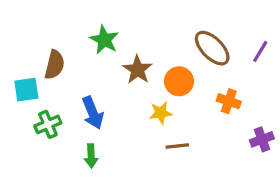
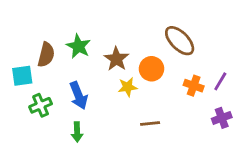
green star: (104, 40) -> (78, 46), moved
purple line: (260, 51) -> (220, 81), moved
yellow star: (161, 113) -> (128, 87), moved

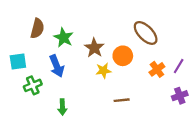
brown semicircle: (46, 55) -> (37, 28), moved
orange cross: (194, 86) -> (157, 69), turned 35
blue arrow: (78, 95) -> (57, 66), moved

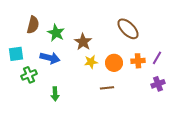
orange circle: (123, 56) -> (114, 63), moved
blue arrow: (57, 66) -> (50, 58), turned -54
orange cross: (157, 69) -> (138, 61), turned 32

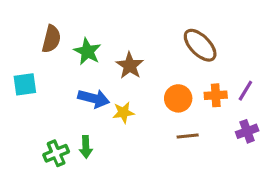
blue arrow: (50, 58) -> (94, 98), moved
yellow star: (91, 62) -> (123, 113), moved
green cross: (29, 75) -> (56, 153), moved
brown line: (107, 88) -> (188, 136), moved

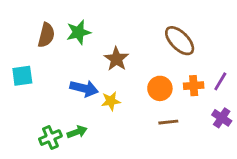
green star: (87, 51) -> (78, 32), moved, turned 30
purple cross: (247, 131) -> (222, 118), turned -36
green arrow: (86, 147) -> (77, 132), turned -108

